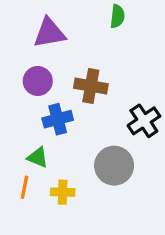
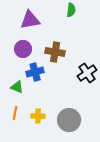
green triangle: (38, 157) -> (17, 87), moved
gray circle: (114, 166) -> (69, 120), moved

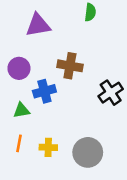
purple circle: (23, 49) -> (19, 68), moved
green triangle: (17, 87) -> (22, 110), turned -32

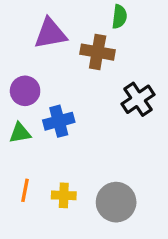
brown cross: (70, 66) -> (98, 52), moved
black cross: (111, 93) -> (138, 99), moved
green triangle: (22, 110) -> (20, 133), moved

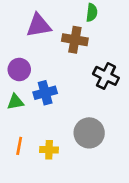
black cross: (138, 99) -> (106, 76), turned -30
gray circle: (116, 202) -> (89, 133), moved

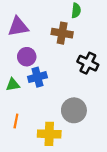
purple triangle: (39, 25) -> (18, 27), moved
purple circle: (19, 69) -> (27, 57), moved
yellow cross: (49, 150) -> (49, 134), moved, size x1.5

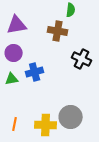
purple circle: (27, 57) -> (14, 53), moved
gray circle: (74, 110) -> (71, 117), moved
orange line: (16, 121) -> (15, 124), moved

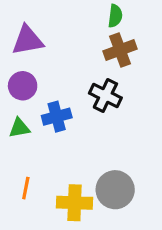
brown cross: (58, 31) -> (120, 50), moved, turned -30
black cross: (82, 59) -> (105, 96), moved
orange line: (15, 124) -> (26, 188), moved

